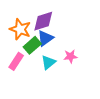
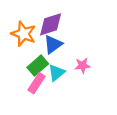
green rectangle: (32, 45) -> (38, 66), moved
pink rectangle: (16, 61) -> (36, 83), moved

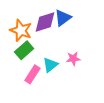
blue triangle: (53, 44) -> (63, 18), moved
green rectangle: (38, 66) -> (24, 50), moved

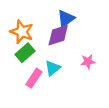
purple diamond: (45, 22) -> (58, 35), moved
pink star: (73, 59) -> (88, 62), moved

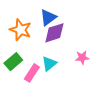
blue triangle: (66, 18) -> (48, 17), moved
green rectangle: (25, 53) -> (13, 62), moved

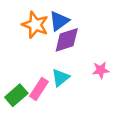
orange star: (21, 30) -> (35, 25), moved
green rectangle: (13, 62) -> (16, 95), moved

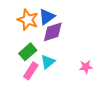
pink star: (101, 70) -> (86, 67), moved
green rectangle: (16, 95) -> (28, 52), moved

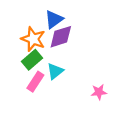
orange star: (28, 20) -> (33, 39), moved
pink star: (86, 67) -> (99, 92), moved

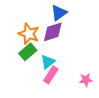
blue triangle: (54, 19) -> (59, 13), moved
pink rectangle: (35, 82) -> (51, 75), moved

